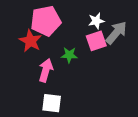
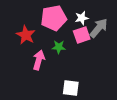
pink pentagon: (46, 21) -> (54, 18), moved
white square: (52, 103) -> (71, 88), moved

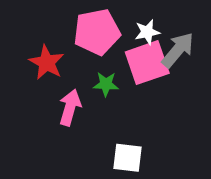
pink square: (82, 35) -> (147, 63), size x1.4

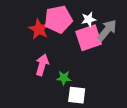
red star: (47, 63) -> (39, 29), moved
green star: (106, 84) -> (64, 78), moved

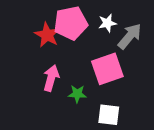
pink square: (89, 38) -> (107, 69), moved
white square: (77, 95) -> (109, 115), moved

